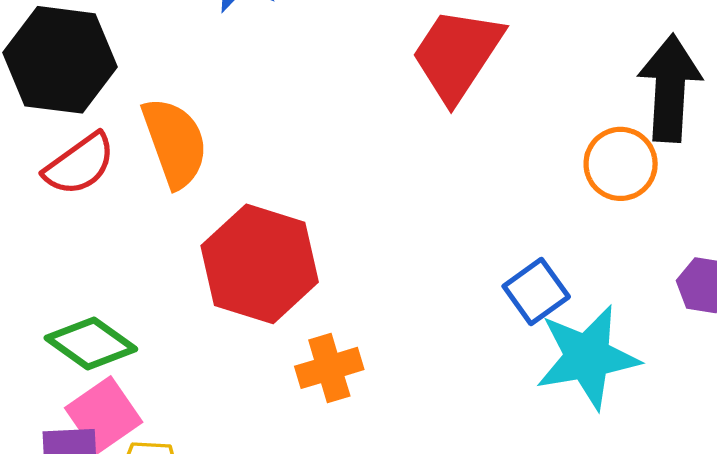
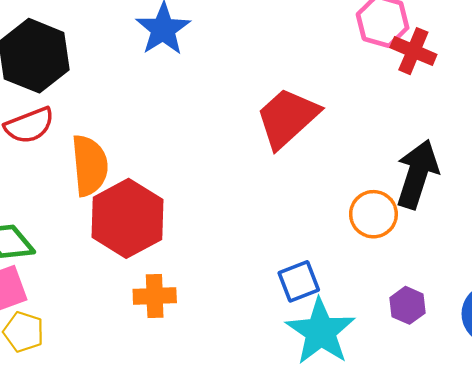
orange semicircle: (175, 143) -> (90, 165), moved
cyan star: (587, 357) -> (321, 332), turned 30

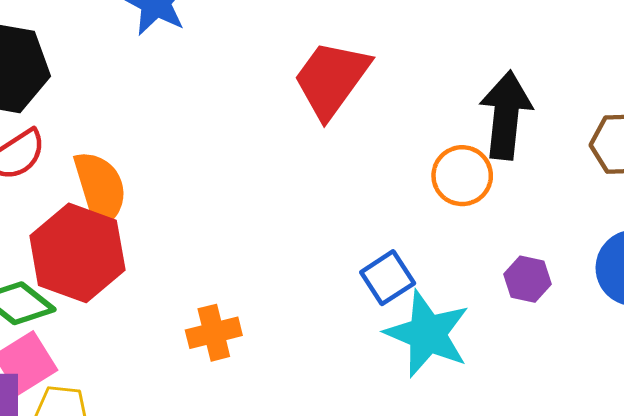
red hexagon: (127, 218) -> (77, 253), moved

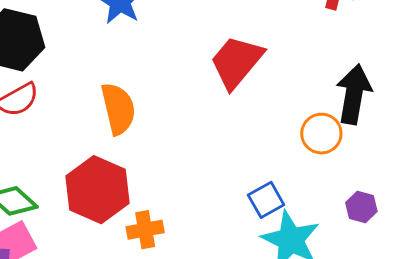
orange semicircle: (100, 189) -> (118, 109), moved
red hexagon: (77, 253) -> (97, 190), moved

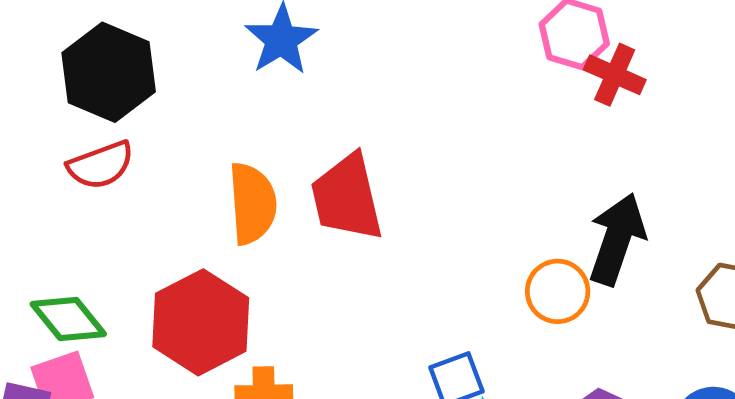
red trapezoid: (236, 62) -> (347, 198), moved, turned -62

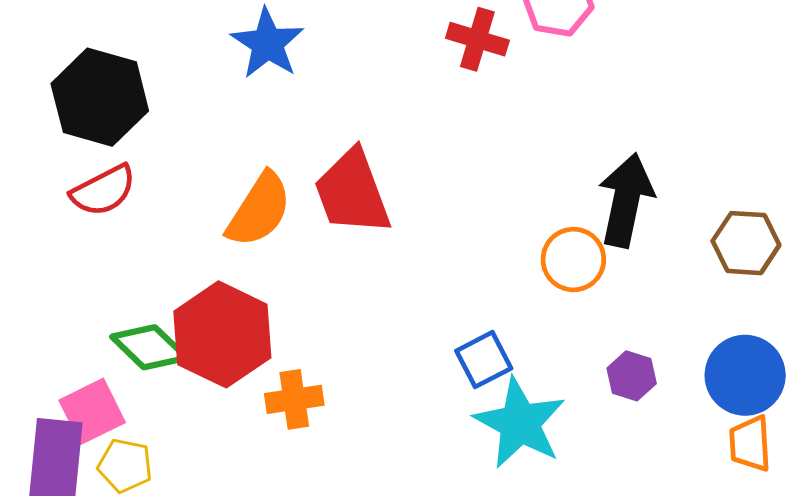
red cross: (615, 75) -> (477, 39), moved
orange semicircle: (252, 203) -> (259, 210), turned 44
green diamond: (68, 319) -> (149, 347), moved

